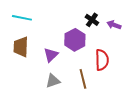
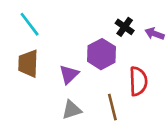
cyan line: (22, 18) -> (30, 24), turned 42

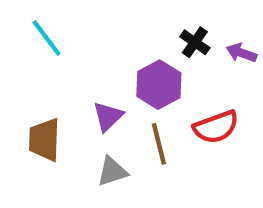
brown trapezoid: (28, 64) -> (44, 140), moved
red semicircle: (138, 81) -> (216, 127), turned 72
brown line: (112, 107) -> (159, 144), moved

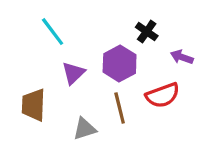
cyan line: (47, 38) -> (53, 32), moved
purple arrow: (241, 53) -> (182, 57), moved
purple triangle: (108, 116) -> (73, 73), moved

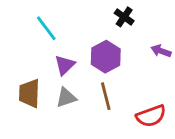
black cross: (147, 32) -> (124, 17), moved
red semicircle: (163, 95) -> (151, 116), moved
gray triangle: (84, 129) -> (66, 98), moved

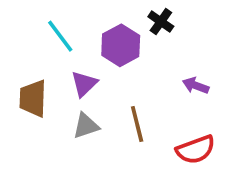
purple arrow: (161, 51) -> (196, 86), moved
purple hexagon: (106, 57) -> (121, 45), moved
brown trapezoid: (29, 93) -> (33, 98), moved

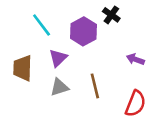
red semicircle: (196, 150) -> (135, 104), turned -48

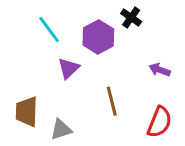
brown trapezoid: (23, 68) -> (27, 112), moved
gray triangle: (59, 87) -> (61, 130), moved

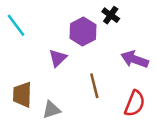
cyan line: (49, 29) -> (16, 25), moved
purple arrow: (160, 70) -> (135, 59), size x1.5

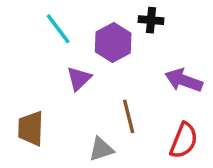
black cross: (111, 15) -> (151, 20), turned -30
cyan line: (16, 25) -> (58, 29), moved
gray triangle: (51, 110) -> (101, 149), moved

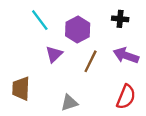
black cross: (151, 20) -> (120, 19), moved
brown line: (129, 116) -> (91, 61), moved, turned 40

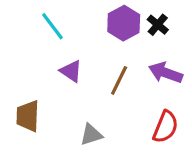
black cross: (120, 19) -> (158, 25), turned 35
purple hexagon: (78, 30) -> (124, 23), moved
purple triangle: (54, 54) -> (71, 71), turned -42

